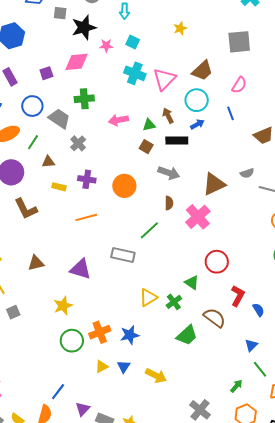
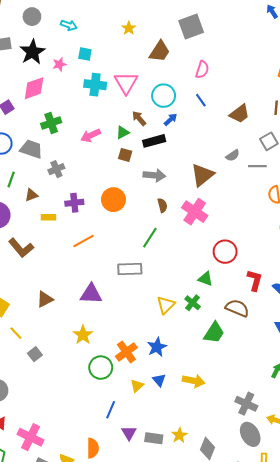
cyan arrow: (125, 11) -> (69, 25), turned -56
brown trapezoid: (202, 71) -> (160, 51), moved
gray cross: (78, 143) -> (56, 169), turned 35
blue line: (58, 392) -> (111, 410), moved

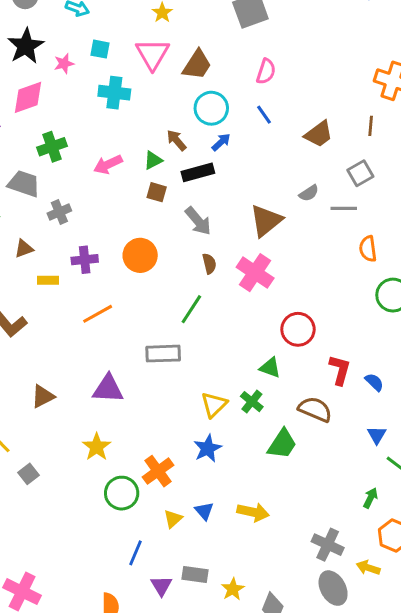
brown trapezoid: (160, 51) -> (197, 65), moved
pink triangle: (126, 83) -> (152, 54), moved
gray arrow: (154, 175) -> (198, 221), turned 45
blue star: (157, 347) -> (208, 448), moved
gray rectangle: (154, 438) -> (195, 574), moved

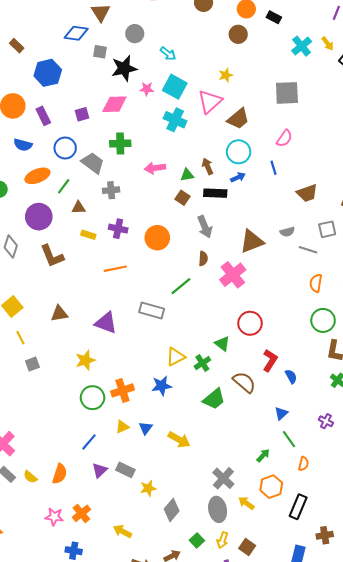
cyan square: (100, 49) -> (175, 87), size x1.6

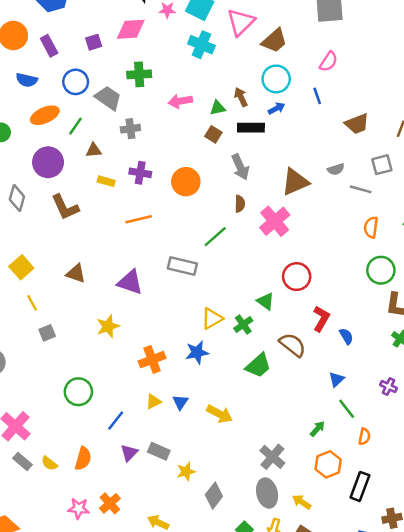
brown triangle: (59, 314) -> (76, 274), turned 30
green circle: (93, 398) -> (78, 392), moved
yellow arrow: (246, 503) -> (302, 502), moved

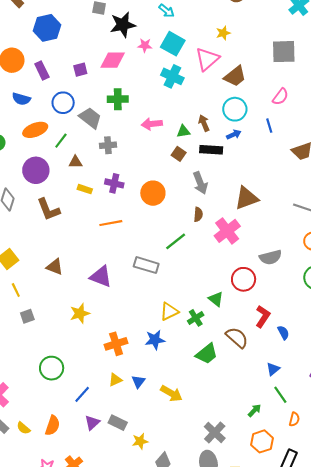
gray semicircle: (336, 169) -> (271, 257), moved, size x1.5

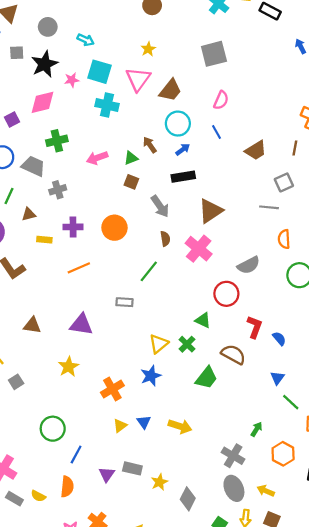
black rectangle: (211, 150) -> (183, 177), moved
gray rectangle: (146, 265) -> (124, 302), size x0.7
blue line: (82, 394) -> (76, 454), moved
green arrow: (254, 410) -> (256, 429), moved

